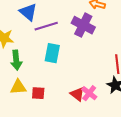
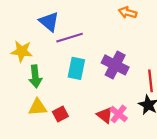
purple cross: (83, 25) -> (115, 65), moved
red square: (38, 93) -> (60, 114), turned -32

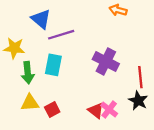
cyan rectangle: (76, 68) -> (53, 65), moved

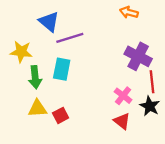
purple cross: (106, 62) -> (138, 56), moved
pink cross: (109, 110) -> (123, 96), moved
red triangle: (96, 111) -> (122, 121), moved

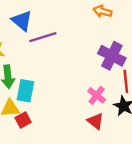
cyan rectangle: (62, 69) -> (25, 91), moved
red square: (61, 115) -> (23, 120), moved

